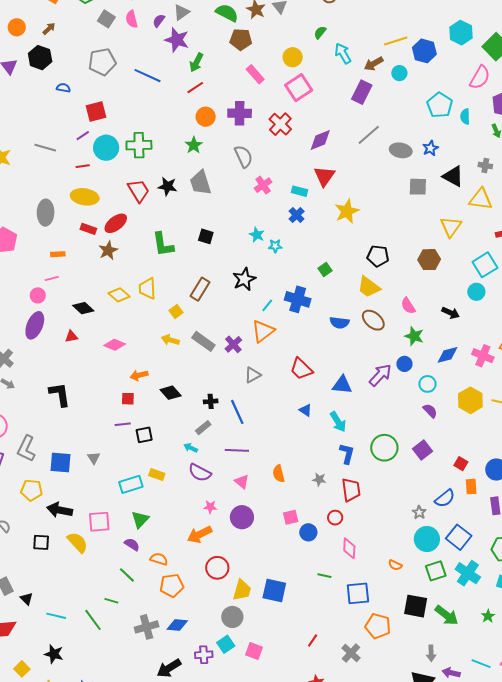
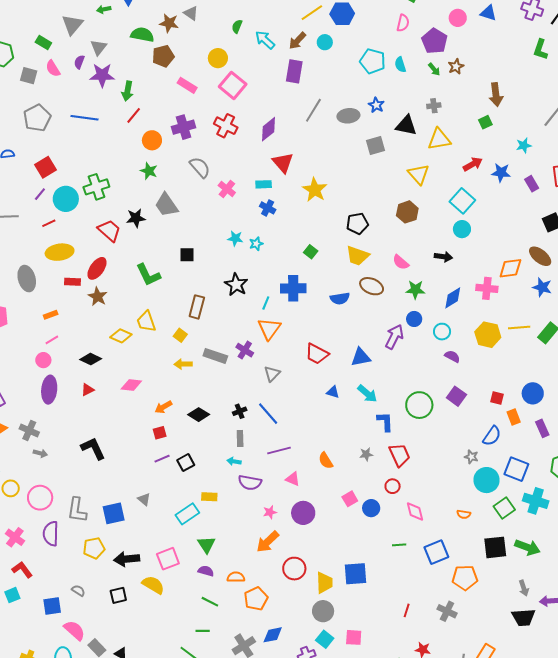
pink semicircle: (480, 77) -> (403, 23), size x0.7
gray rectangle: (203, 428) -> (240, 438), turned -35

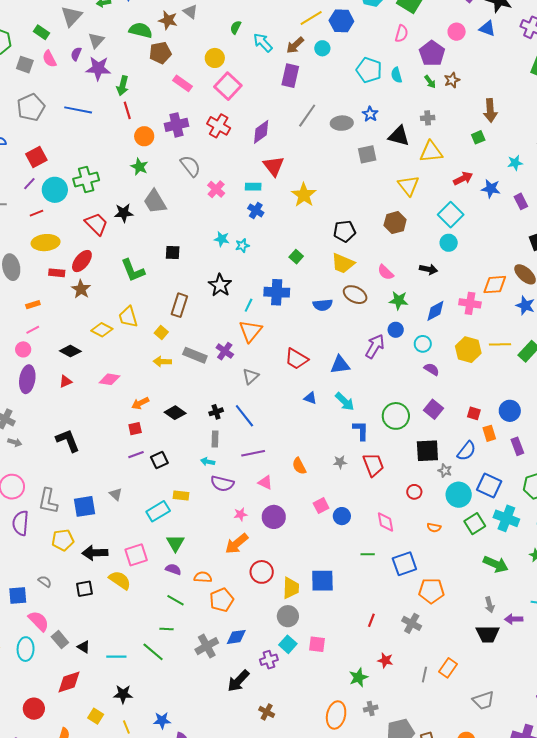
red line: (134, 115) -> (127, 110), turned -60
red circle: (393, 486) -> (414, 492), moved
black square: (495, 547) -> (427, 451), moved

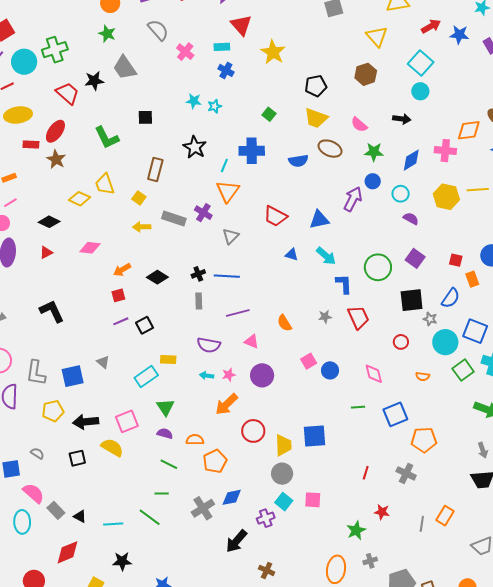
blue line: (244, 416) -> (227, 276), turned -45
cyan arrow: (208, 462) -> (207, 376), moved

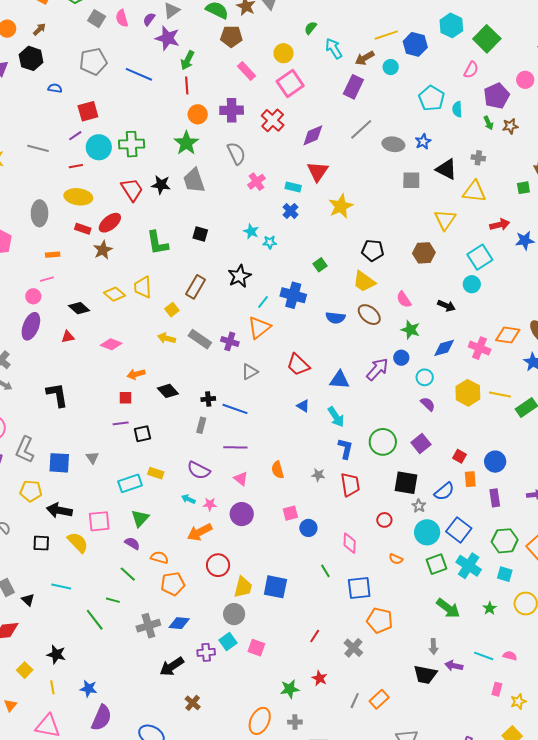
green star: (107, 34) -> (186, 143), size x1.4
blue star: (459, 35) -> (525, 240), turned -30
purple cross: (203, 213) -> (230, 341), turned -30
green line: (358, 407) -> (325, 571), turned 48
cyan line: (113, 524) -> (61, 586), moved

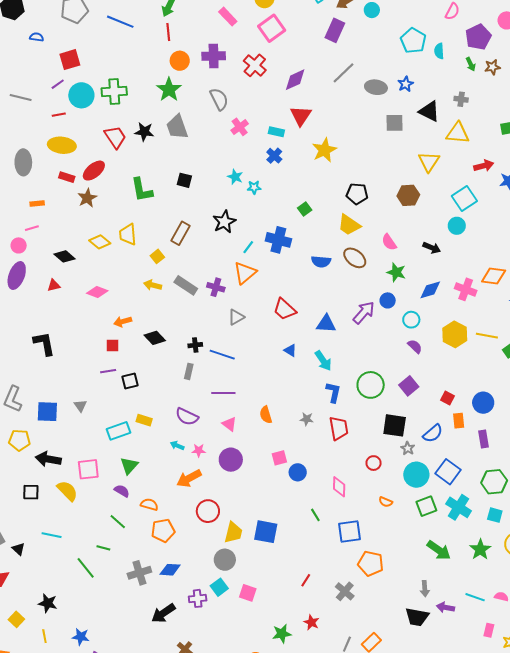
green star: (490, 608) -> (480, 549), size x1.5

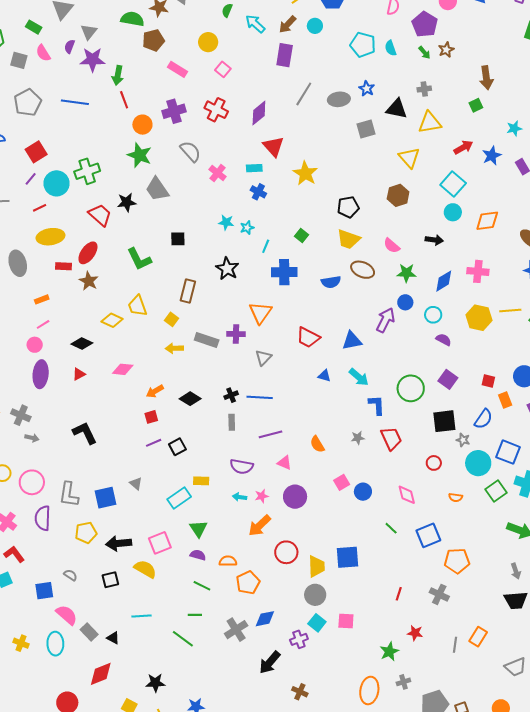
pink square: (272, 28) -> (223, 69), size x0.6
cyan line: (248, 247) -> (266, 246), moved
orange diamond: (494, 276) -> (487, 221), moved

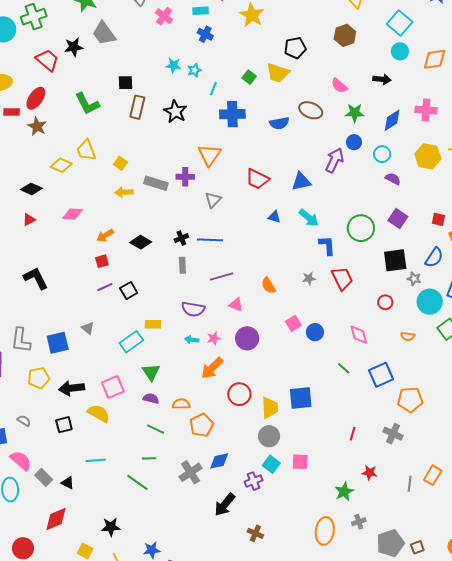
yellow trapezoid: (348, 239) -> (278, 73), moved
brown rectangle: (188, 291) -> (137, 107), moved

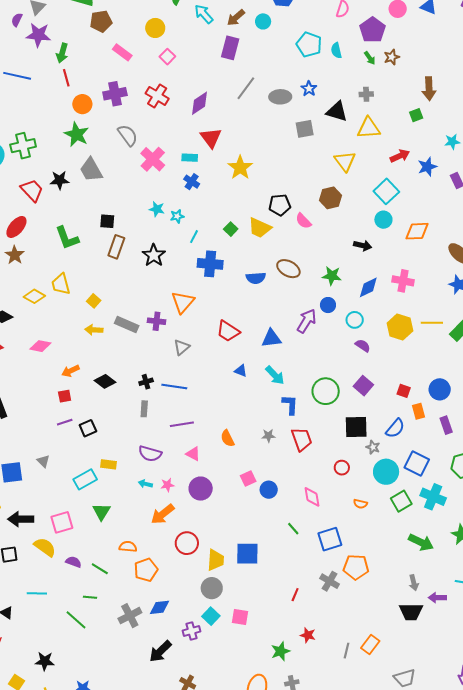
pink cross: (164, 16) -> (153, 159), size x1.4
pink semicircle: (339, 86) -> (303, 221), moved
purple semicircle: (151, 398) -> (74, 562), moved
gray cross: (393, 434) -> (330, 581), moved

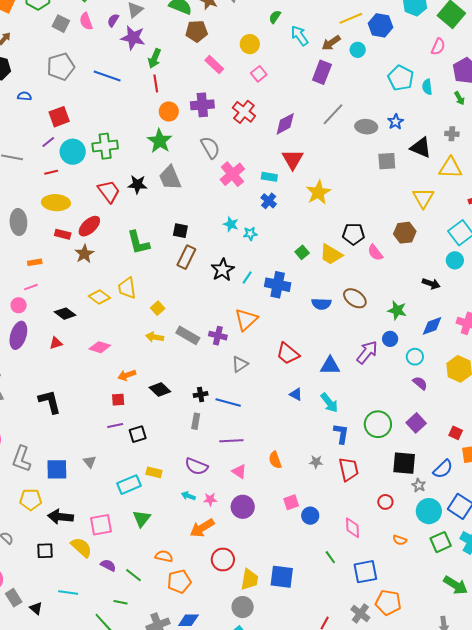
cyan line: (194, 237) -> (247, 278), moved

